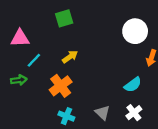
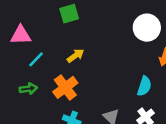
green arrow: (19, 80) -> (28, 89), moved
cyan semicircle: (133, 85) -> (144, 86), turned -36

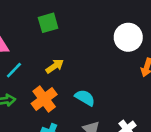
cyan semicircle: (144, 86) -> (85, 98), moved, turned -78

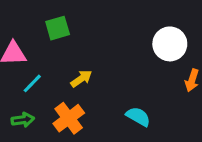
green square: (48, 23) -> (58, 28), moved
cyan semicircle: (85, 98) -> (138, 117), moved

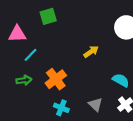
yellow arrow: (81, 79) -> (91, 52), moved
cyan semicircle: (138, 117) -> (121, 80), moved

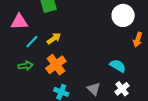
yellow arrow: (91, 52) -> (54, 39), moved

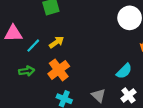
pink triangle: (19, 22) -> (13, 33), moved
cyan semicircle: (118, 66) -> (124, 71), turned 105

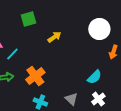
yellow arrow: (56, 42) -> (54, 37), moved

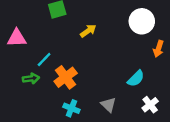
cyan line: (12, 54) -> (44, 59), moved
white cross: (98, 99) -> (150, 105), moved

